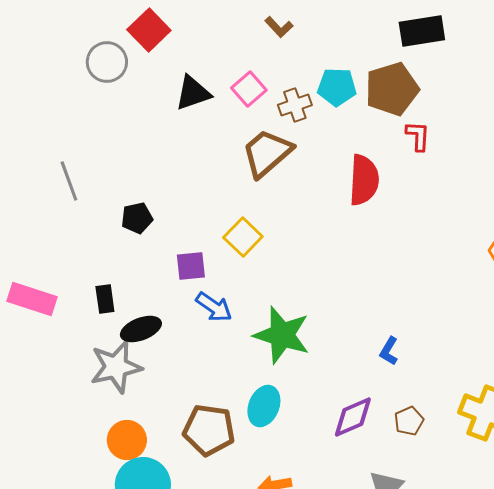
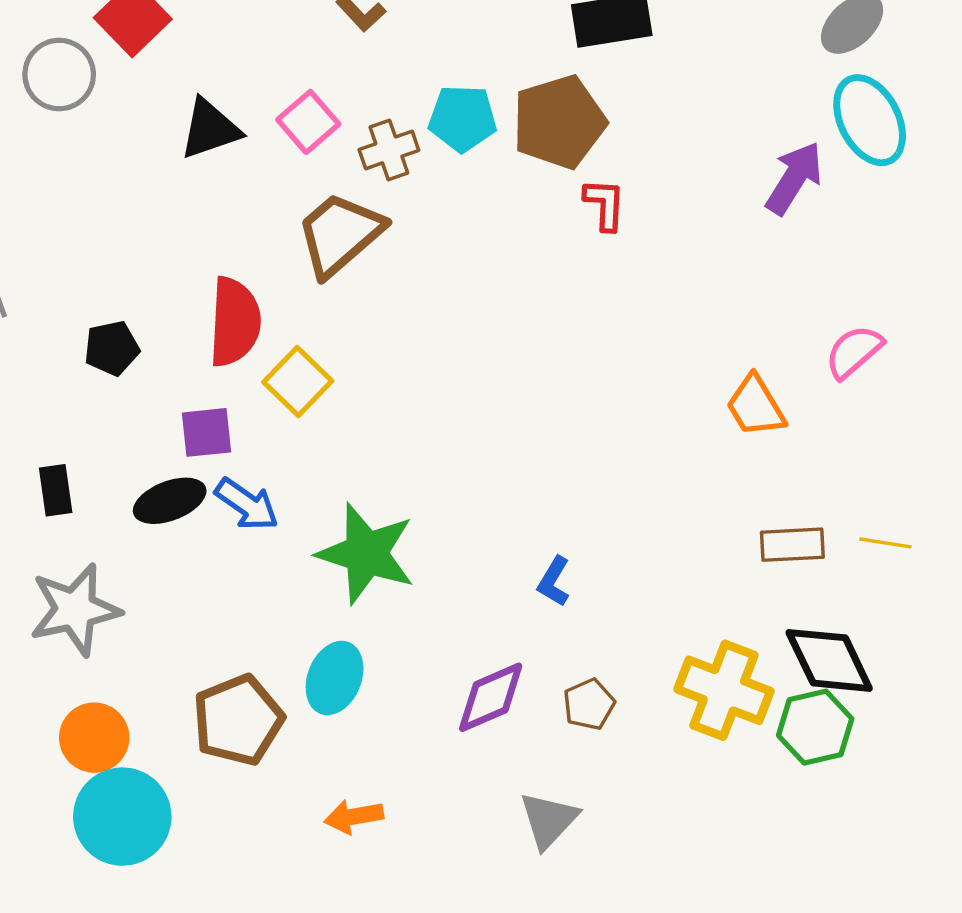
red semicircle: (364, 180) -> (235, 322), moved
black ellipse: (141, 329) -> (170, 501), moved
brown pentagon: (209, 430) -> (238, 720), turned -30

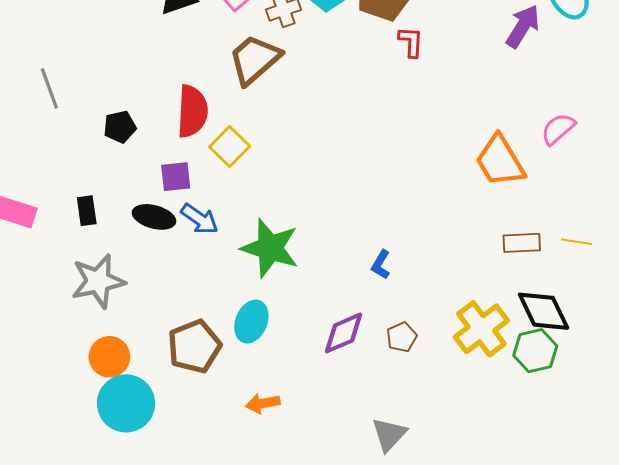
orange trapezoid: (756, 406) -> (500, 161), size x1.4
black ellipse: (170, 501) -> (154, 217), turned 36
yellow cross: (724, 690) -> (481, 329), turned 32
gray triangle: (549, 820) -> (389, 434), moved

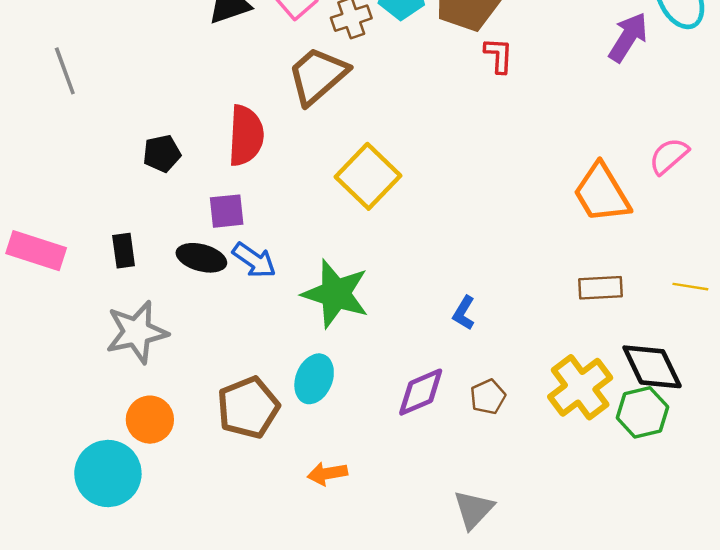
gray line: (49, 88) -> (65, 71), moved
yellow square: (230, 146) -> (368, 176), moved, size x1.4
brown rectangle: (522, 243) -> (600, 288), moved
cyan circle: (126, 403) -> (108, 474), moved

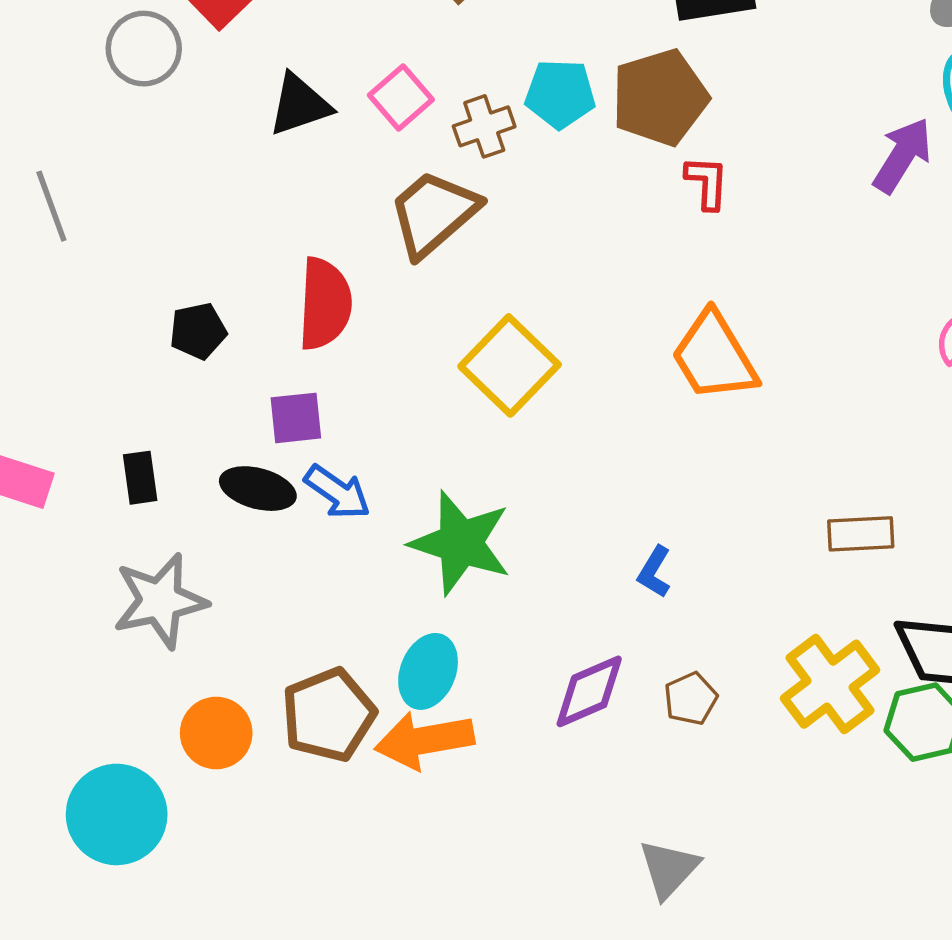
orange trapezoid: (602, 193) -> (714, 356), moved
orange circle: (150, 420) -> (216, 733), moved
orange arrow: (327, 474) -> (424, 740), moved, size x1.6

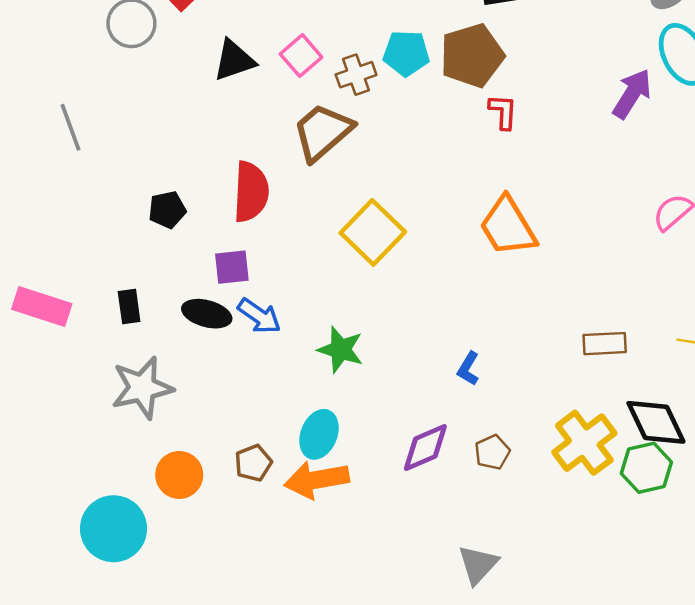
green star: (461, 543) -> (341, 349), size x0.7
brown pentagon: (328, 715) -> (253, 463), size x0.6

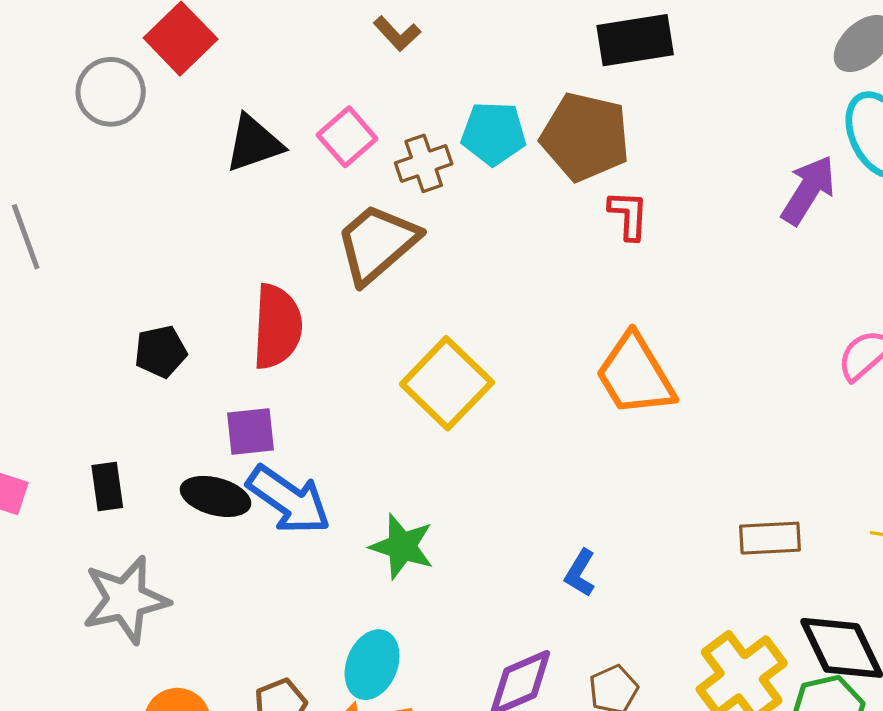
brown pentagon: (472, 56) -> (585, 137), turned 30
blue arrow: (259, 316) -> (289, 500), size x1.4

